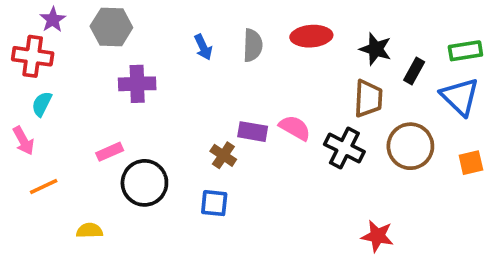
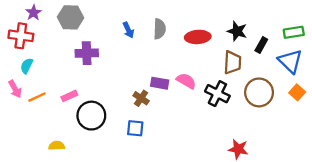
red ellipse: (311, 36) -> (198, 37), moved
orange square: (471, 163) -> (297, 92), moved, turned -35
orange line: (44, 187) -> (37, 97), moved

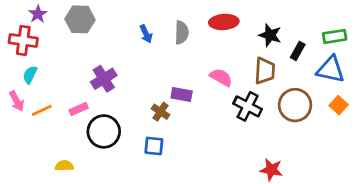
red ellipse: (198, 37) -> (224, 22), moved
purple cross: (87, 53) -> (104, 79), moved, turned -30
blue triangle: (290, 61) -> (331, 69), turned -32
pink semicircle: (186, 81) -> (221, 77), moved

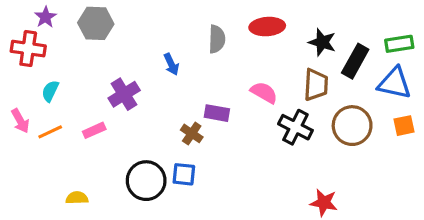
blue arrow: (146, 34) -> (171, 64), moved
black rectangle: (298, 51) -> (355, 61), size x1.5
cyan semicircle: (30, 75) -> (50, 91), moved
orange square: (339, 105) -> (404, 126), turned 36
black circle: (104, 131) -> (146, 181), moved

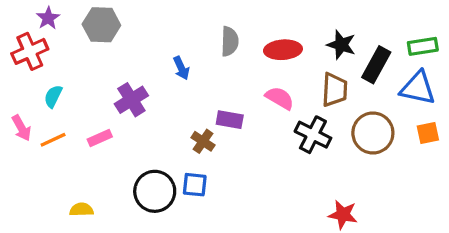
red ellipse: (267, 27) -> (283, 50), moved
red cross: (28, 49) -> (30, 51), turned -32

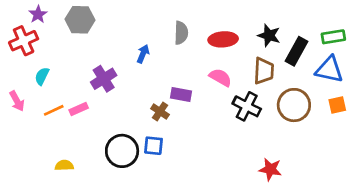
blue arrow: (181, 68) -> (143, 54), turned -132
orange line: (53, 140) -> (54, 110), moved

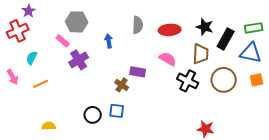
gray hexagon: (80, 20) -> (77, 22), moved
blue arrow: (143, 54) -> (109, 41), turned -32
pink rectangle: (79, 109) -> (63, 41), moved, turned 64
black circle: (122, 151) -> (93, 115), size x0.7

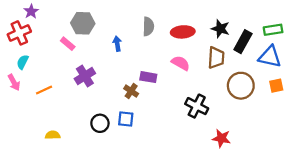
cyan semicircle: (32, 58) -> (23, 62), moved
purple cross: (79, 60) -> (85, 76), moved
black cross: (188, 81) -> (197, 106), moved

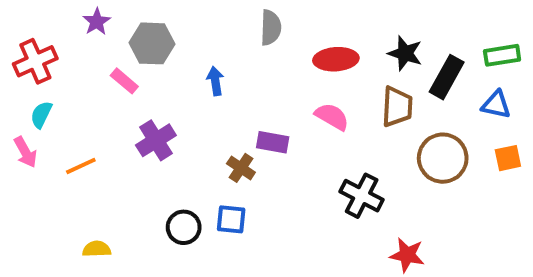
purple star: (31, 11) -> (97, 22), moved
gray semicircle: (148, 27) -> (271, 28), moved
blue triangle: (270, 57) -> (496, 105), size x0.7

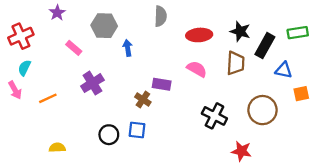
gray hexagon: (152, 43) -> (104, 26), moved
blue triangle: (496, 105) -> (284, 70), moved
brown circle: (443, 158) -> (263, 110), moved

